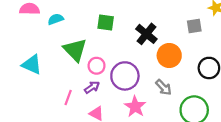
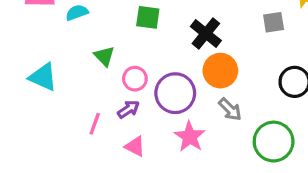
green triangle: (75, 50) -> (104, 56), size x0.6
orange circle: (169, 56) -> (220, 71), moved

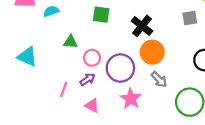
green triangle: (104, 56) -> (70, 42), turned -42

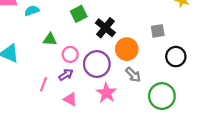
green square: (101, 15) -> (79, 14), turned -35
gray square: (190, 18) -> (158, 31), moved
black cross: (142, 26) -> (105, 28), moved

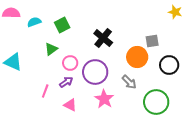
green square: (79, 14) -> (62, 25), moved
green triangle: (50, 39) -> (51, 49), turned -40
orange circle: (127, 49) -> (137, 57), moved

